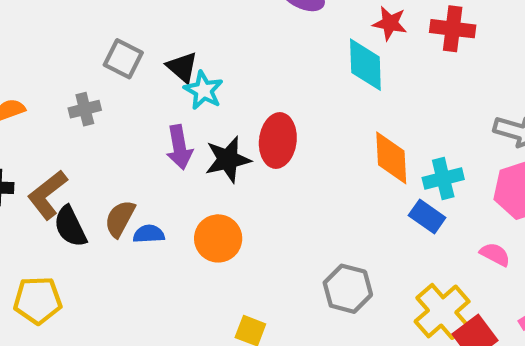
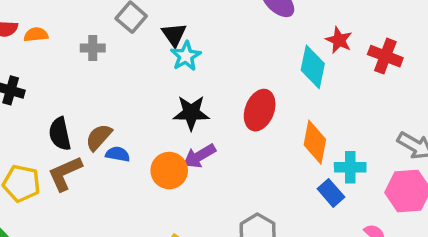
red ellipse: (278, 140) -> (260, 110), moved
purple arrow: (179, 147) -> (199, 156), moved, turned 56
brown L-shape: (47, 195) -> (65, 174), moved

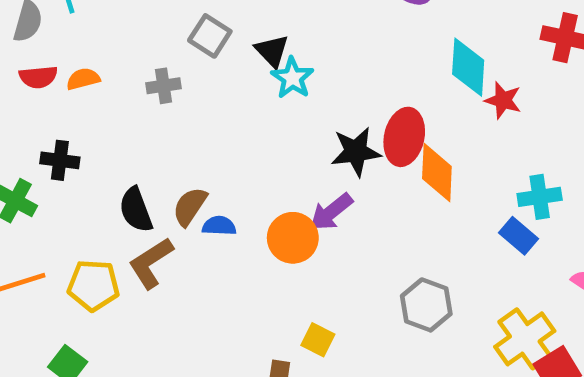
red star: (339, 40) -> (503, 100), moved
black star: (191, 113) -> (356, 152), moved
orange diamond: (315, 142) -> (437, 173), moved

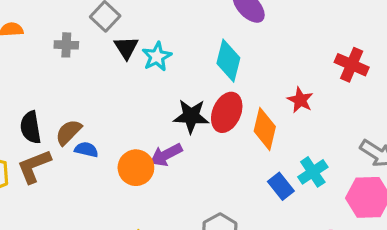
black triangle: (272, 51) -> (126, 48), moved
cyan diamond: (468, 67) -> (228, 61), moved
orange diamond: (437, 173) -> (265, 129), moved
cyan cross: (540, 197) -> (313, 172), turned -36
blue rectangle: (518, 236) -> (281, 186), moved

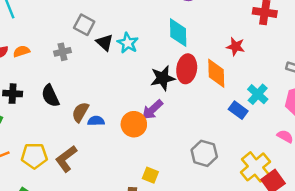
black semicircle: (31, 127) -> (50, 96), moved
brown L-shape: (34, 166) -> (66, 159), moved

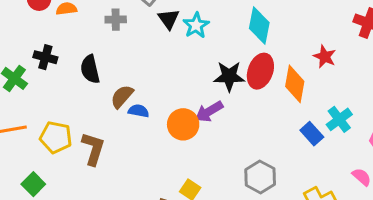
brown L-shape: (66, 159) -> (93, 149), turned 132

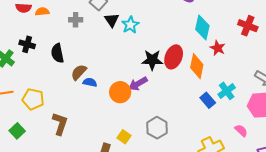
cyan diamond: (259, 25) -> (202, 27), moved
brown L-shape: (93, 149) -> (60, 124), moved
gray hexagon: (260, 177) -> (157, 128), moved

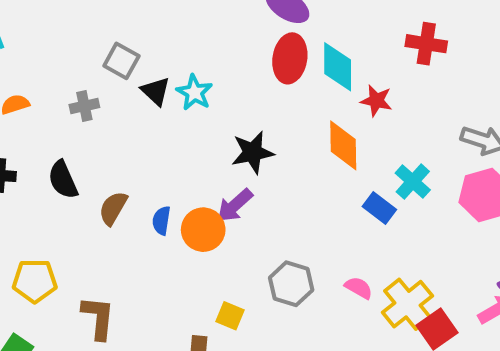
red ellipse: (174, 57) -> (290, 58), moved
blue semicircle: (90, 82) -> (161, 221), moved, turned -80
pink semicircle: (241, 130) -> (359, 288), moved

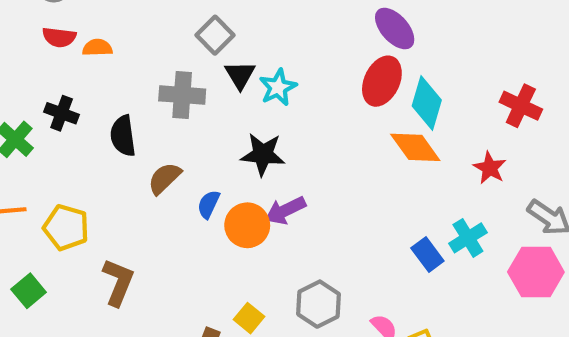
red star: (376, 101) -> (490, 168), moved
gray cross: (84, 106) -> (182, 95), moved, size x1.5
orange diamond: (343, 145) -> (415, 147), moved, turned -51
black star: (253, 152) -> (263, 154), moved

